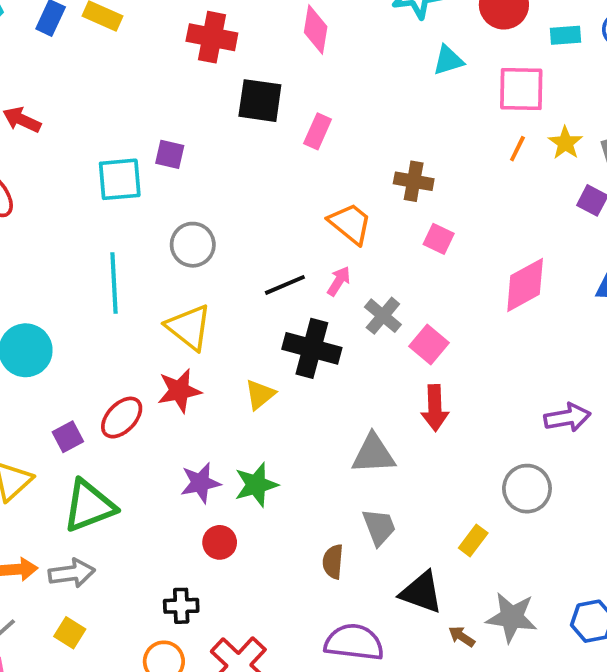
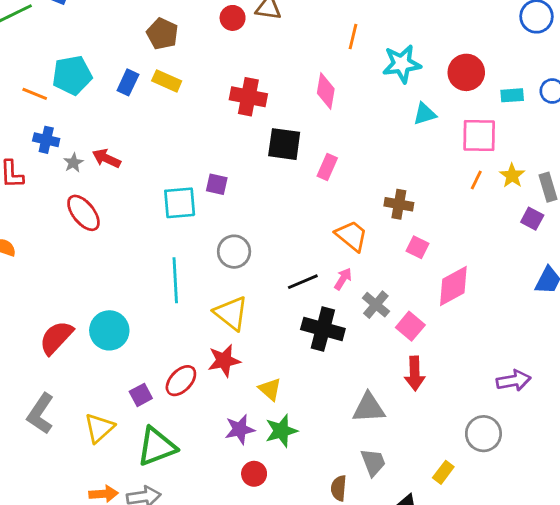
pink diamond: (525, 285) -> (453, 286), moved
yellow triangle: (260, 394) -> (270, 389), moved, turned -40

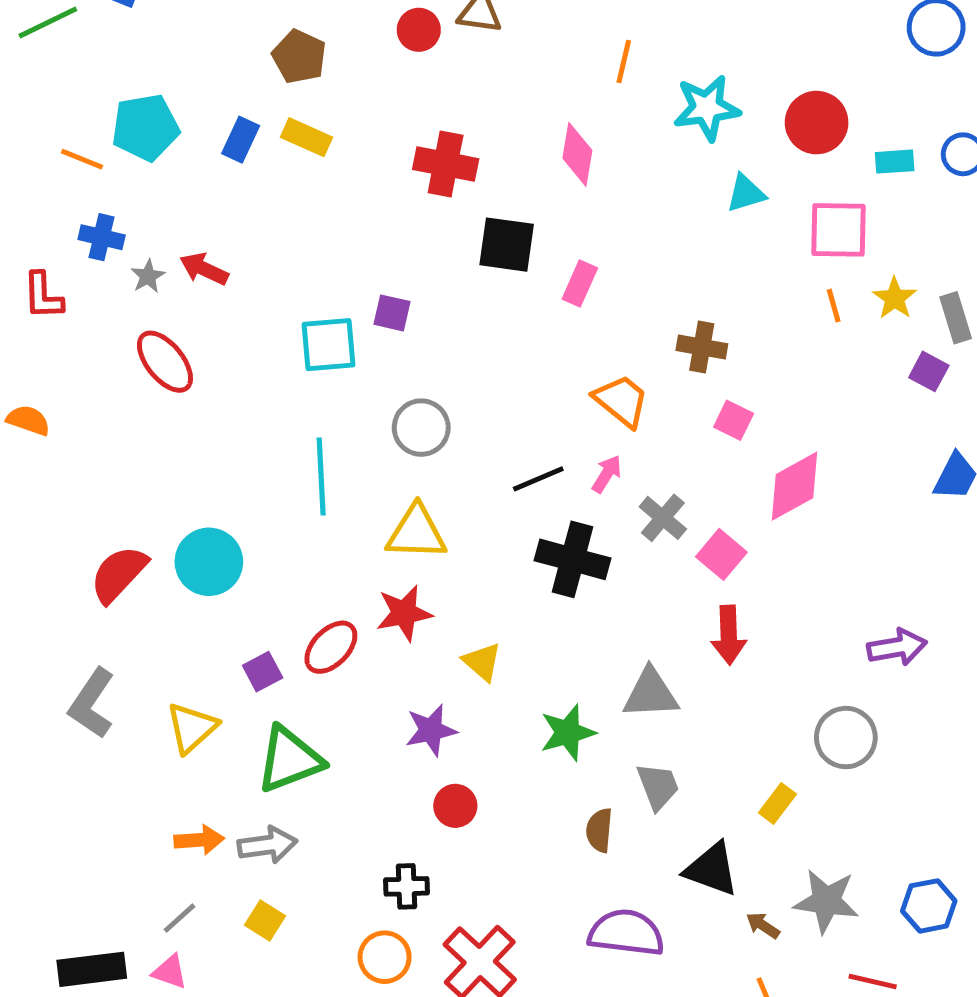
orange line: (476, 180) -> (834, 306), turned -42
yellow triangle: (231, 313) -> (416, 533), turned -36
green star: (281, 431) -> (568, 733), moved

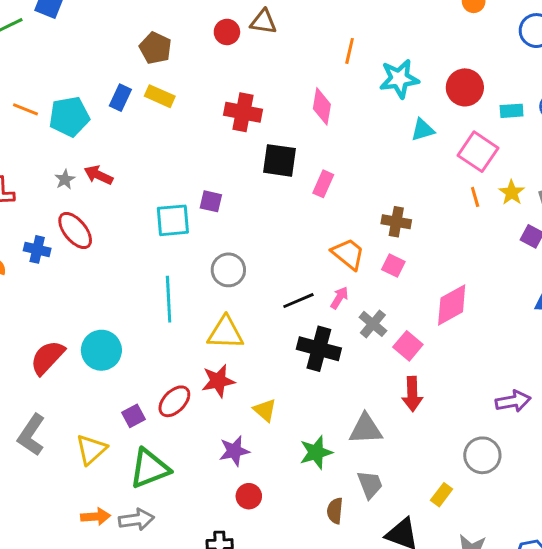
cyan pentagon: (145, 127) -> (69, 117), moved
pink square: (839, 230) -> (478, 152), turned 33
blue cross: (102, 237) -> (37, 249), moved
pink square: (734, 420) -> (393, 266), moved

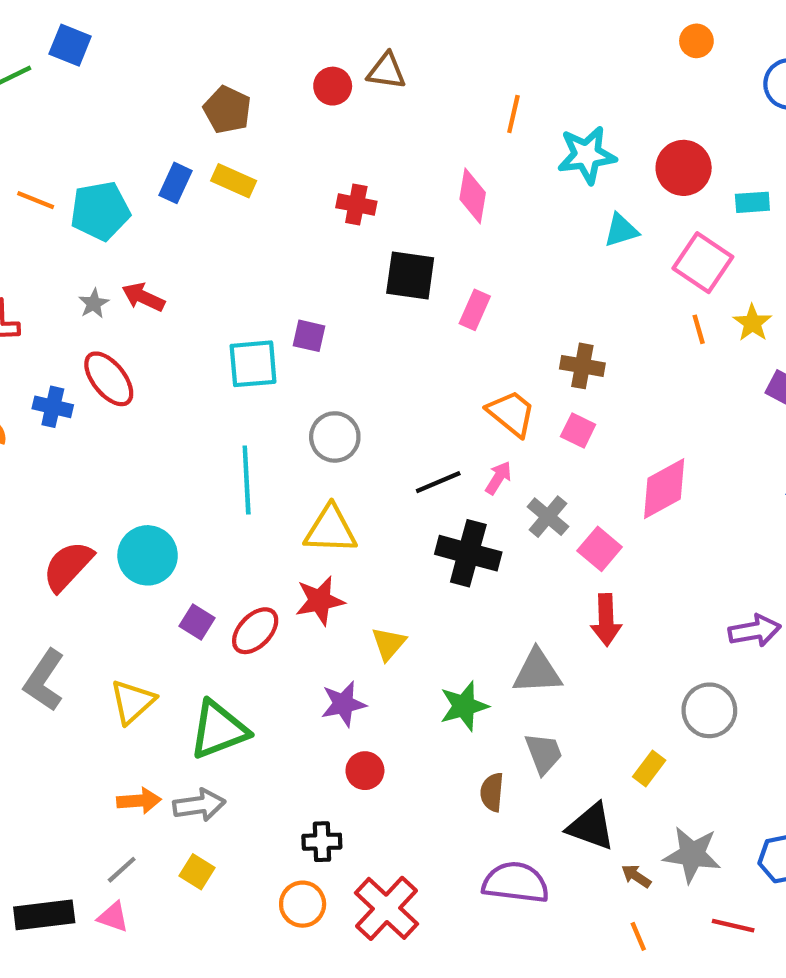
red cross: (243, 112) -> (356, 204), size x0.7
yellow triangle: (265, 410) -> (389, 644), turned 30
purple square: (134, 416) -> (197, 622), moved, turned -30

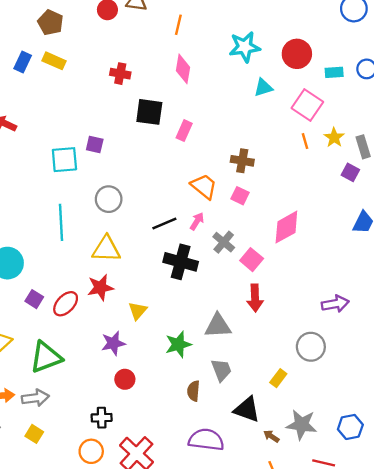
orange line: (513, 114) -> (178, 25), moved

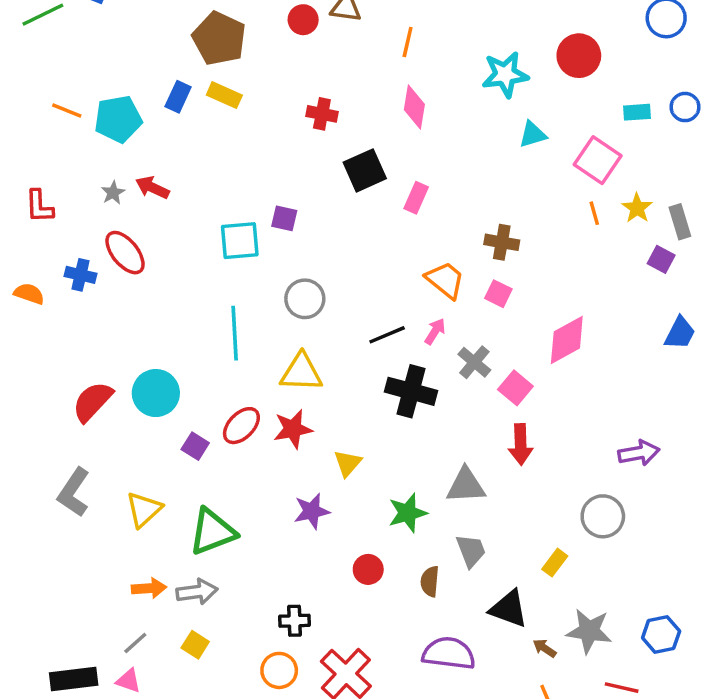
brown pentagon: (50, 22) -> (219, 39), size x1.4
red circle: (297, 54) -> (579, 56), moved
black square: (149, 112) -> (365, 170), turned -32
red ellipse: (66, 304) -> (241, 426), moved
red circle: (125, 379) -> (368, 569), moved

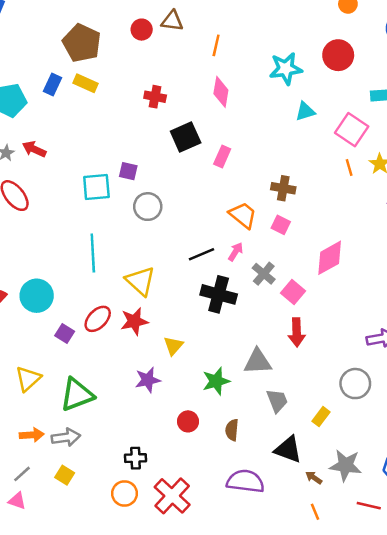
gray circle: (305, 299) -> (148, 207), moved
yellow triangle: (301, 372) -> (140, 281), turned 40
gray trapezoid: (471, 551) -> (277, 401), moved

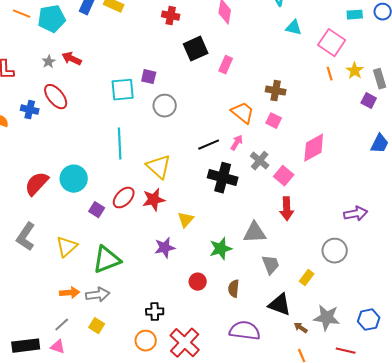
cyan triangle: (305, 111) -> (294, 28), turned 30

